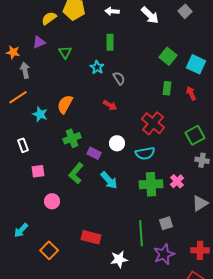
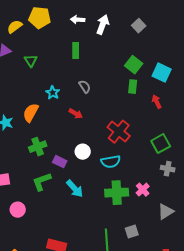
gray square: (185, 11) -> (139, 26), moved
white arrow: (150, 15) -> (103, 25), moved, turned -114
cyan star: (97, 67) -> (53, 93), moved
green rectangle: (167, 88) -> (133, 87), moved
green L-shape: (76, 173) -> (42, 182), turned 30

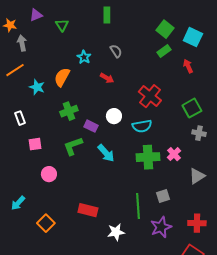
green rectangle: (133, 87) -> (164, 51), turned 48

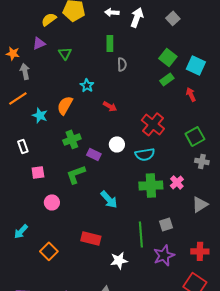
gray semicircle: (116, 51) -> (122, 64), moved, turned 32
cyan arrow: (106, 153) -> (109, 199), moved

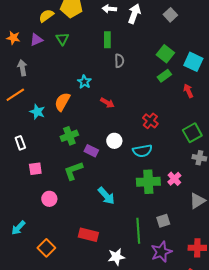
orange star: (13, 53) -> (13, 38), moved
green triangle: (65, 53) -> (62, 39), moved
red cross: (153, 124) -> (150, 121), size x0.7

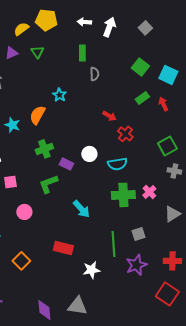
green rectangle: (164, 76) -> (142, 98), moved
red arrow: (107, 103) -> (109, 116), moved

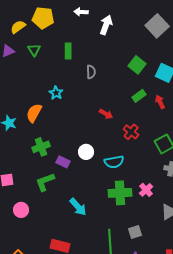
white arrow: (84, 22) -> (81, 12), moved
gray square: (145, 28) -> (157, 26), moved, size x1.6
green rectangle: (82, 53) -> (68, 51), moved
red cross: (125, 134) -> (131, 132), moved

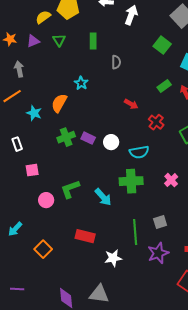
green square: (137, 65) -> (162, 45), moved
purple rectangle: (63, 162) -> (88, 138), moved
green L-shape: (45, 182) -> (70, 189), moved
green cross: (120, 193) -> (131, 181), moved

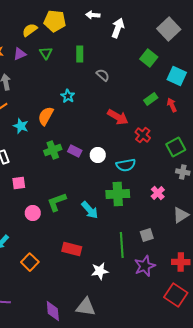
gray semicircle: (116, 62) -> (103, 75), turned -48
red arrow: (131, 104) -> (118, 117), size x1.5

